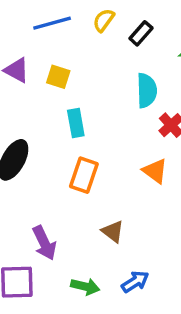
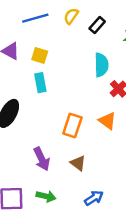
cyan rectangle: (76, 123) -> (40, 83), moved
orange rectangle: (84, 175) -> (72, 126), moved
purple arrow: (44, 243) -> (42, 159), moved
green arrow: (85, 287) -> (46, 196), moved

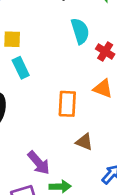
purple arrow: (42, 159) -> (39, 163), moved

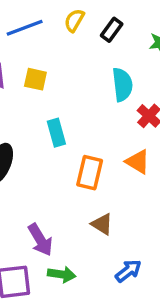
cyan rectangle: (21, 68) -> (56, 133), moved

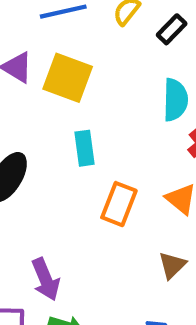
yellow square: (35, 79) -> (68, 78), size x1.6
brown triangle: (102, 224) -> (172, 265), moved, turned 35

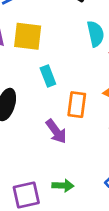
purple arrow: (46, 279) -> (56, 131), moved

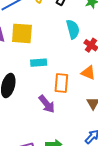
cyan rectangle: (48, 76) -> (39, 63), turned -70

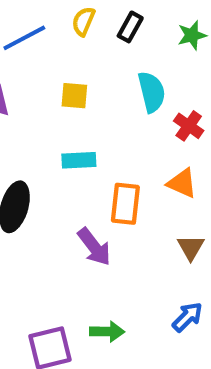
yellow square: (22, 33) -> (74, 96), moved, size x0.6

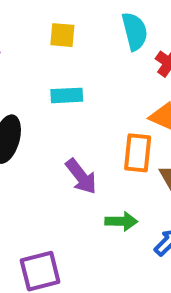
orange rectangle: (125, 204) -> (138, 153), moved
green arrow: (107, 332) -> (121, 221), moved

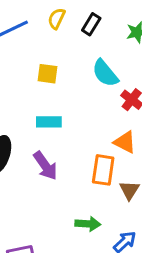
cyan semicircle: (135, 31) -> (105, 73), turned 152
purple arrow: (81, 176) -> (45, 166), moved

